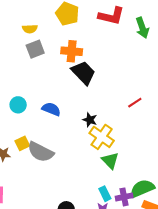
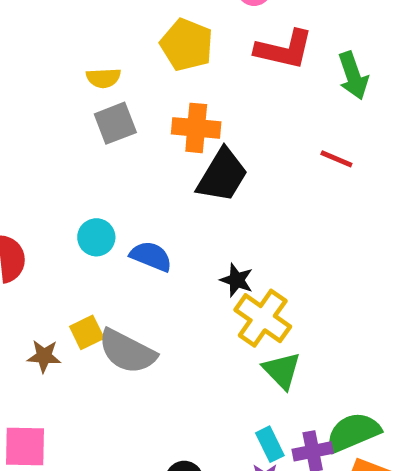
black trapezoid: (83, 73) -> (222, 175), turned 75
red line: (135, 103) -> (336, 159), moved, turned 56
cyan circle: (18, 105) -> (96, 237), moved

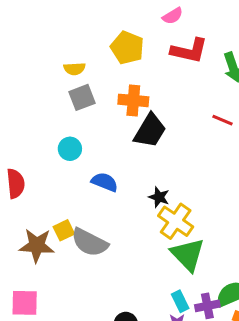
cyan circle: (96, 237) -> (70, 149), moved
brown star: (44, 356) -> (37, 245), size x1.6
green triangle: (282, 370) -> (188, 254), size x1.4

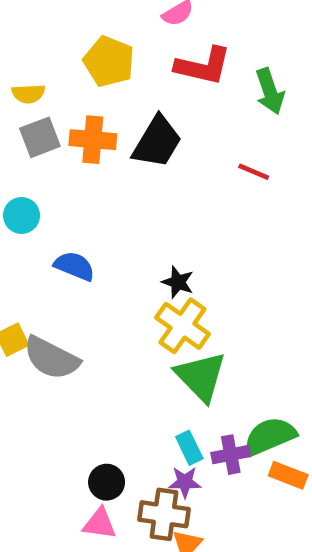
orange cross: (133, 100) -> (93, 140), moved
black trapezoid: (150, 131) -> (157, 142), moved
black star: (159, 197) -> (178, 282), moved

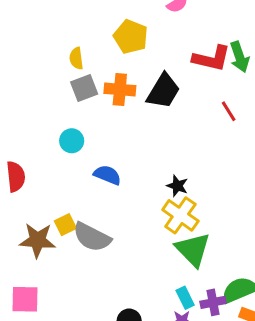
red L-shape: (203, 66) -> (212, 58), moved
yellow semicircle: (28, 94) -> (76, 58), turned 85
red line: (254, 172) -> (229, 111), turned 35

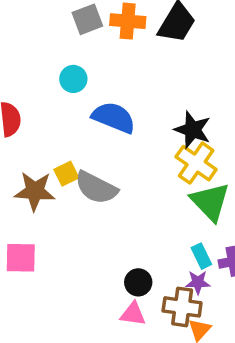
blue semicircle: (107, 175) -> (114, 118), size x1.4
black star: (177, 186) -> (193, 130), size x1.5

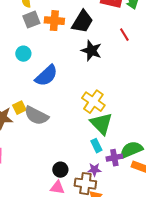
blue semicircle: (114, 118) -> (46, 76), turned 115
black star: (193, 130) -> (91, 51), moved
cyan rectangle: (201, 256) -> (96, 146), moved

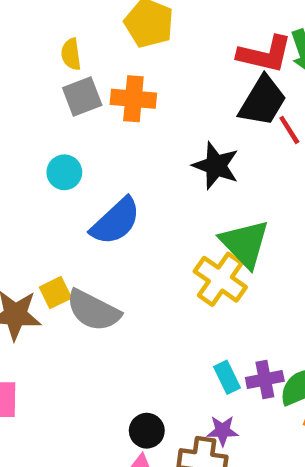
black trapezoid: (82, 22) -> (263, 101), moved
green triangle: (101, 124) -> (245, 244), moved
purple cross: (114, 158) -> (265, 379), moved

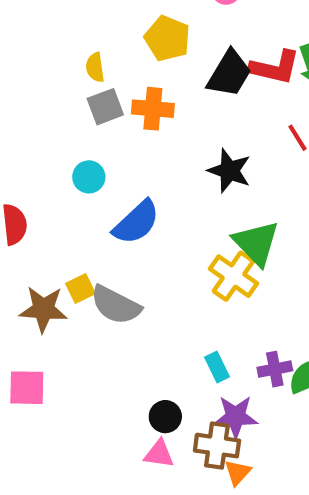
black trapezoid: (263, 101) -> (229, 74), moved
cyan rectangle: (227, 377) -> (217, 367), moved
purple star: (223, 431) -> (236, 417), size x1.5

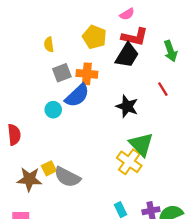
yellow semicircle: (95, 67) -> (49, 45), moved
red L-shape: (275, 67) -> (135, 37), moved
blue semicircle: (136, 222) -> (77, 96), moved

